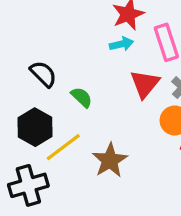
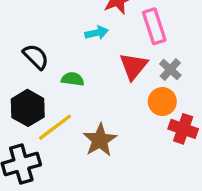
cyan arrow: (121, 44) -> (97, 33), moved
green semicircle: (82, 97) -> (73, 79), turned -35

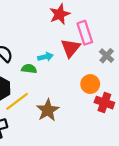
cyan arrow: (97, 33) -> (45, 57), moved
red triangle: (133, 66) -> (71, 48), moved
gray cross: (170, 70) -> (107, 56), moved

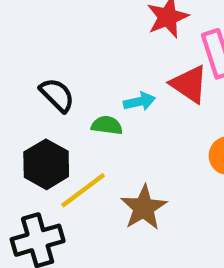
red triangle: (71, 48) -> (189, 84), turned -35

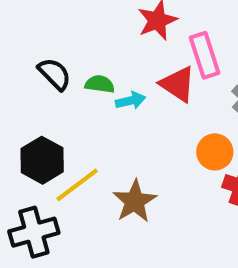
black semicircle: (57, 95) -> (54, 74), moved
green semicircle: (107, 125) -> (100, 84), moved

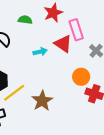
green semicircle: (100, 84) -> (25, 20), moved

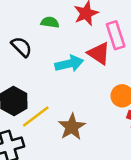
cyan arrow: (40, 52) -> (69, 64), size x1.5

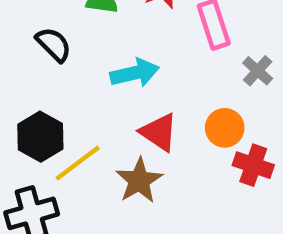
red triangle: (99, 53) -> (159, 132), moved

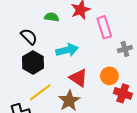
gray cross: (258, 71) -> (125, 49), turned 32
black hexagon: (40, 137) -> (33, 62), moved

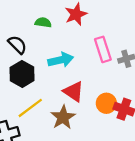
pink rectangle: (104, 27) -> (103, 49), moved
orange circle: (109, 76) -> (106, 103), moved

